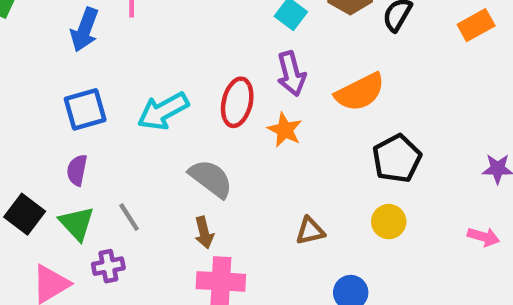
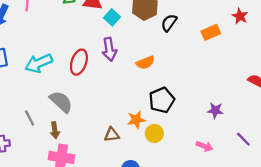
orange semicircle: (360, 92) -> (145, 63), size x0.7
orange star: (285, 130) -> (136, 120), moved, turned 30
gray line: (129, 217) -> (30, 118), moved

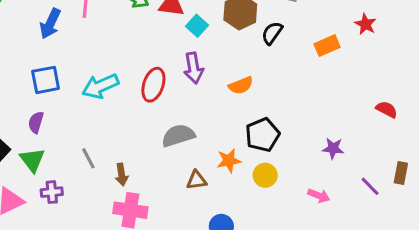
gray semicircle: (61, 102) -> (178, 136), moved, turned -60
yellow circle: (154, 133) -> (265, 175), moved

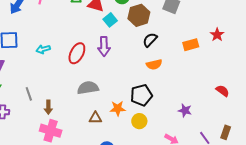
black semicircle: (272, 33) -> (150, 40), moved
orange semicircle: (241, 85) -> (154, 64), moved
cyan arrow: (100, 86) -> (43, 49), size x0.6

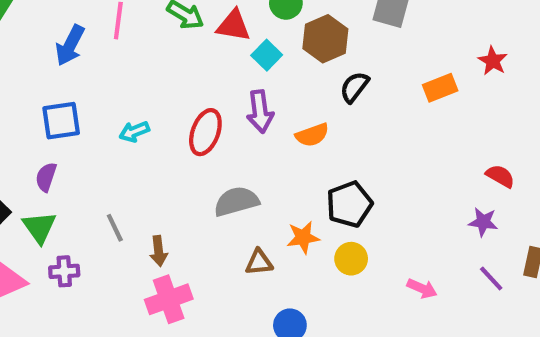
orange semicircle: (154, 64) -> (312, 135), moved
red semicircle: (223, 91) -> (500, 176), moved
purple star: (185, 110) -> (483, 222), moved
pink cross: (51, 131) -> (169, 299), turned -30

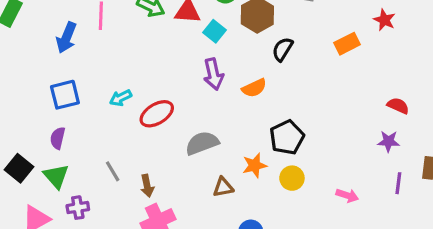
red ellipse: (205, 132) -> (157, 114), moved, turned 44
purple line: (491, 279) -> (398, 183), turned 55

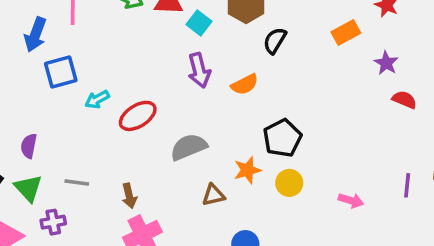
blue square: (65, 95) -> (61, 72), moved
purple star: (388, 141) -> (386, 63), moved, turned 30
gray line: (113, 171) -> (77, 183), moved, turned -50

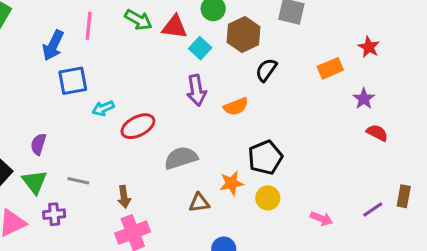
purple line: (407, 185) -> (373, 209), turned 45

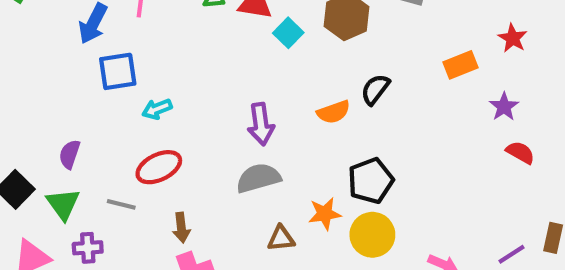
black semicircle: (266, 70) -> (375, 89), moved
purple arrow: (196, 90) -> (261, 124), moved
red ellipse: (138, 126) -> (159, 167), moved
yellow circle: (268, 198) -> (372, 235), size x1.4

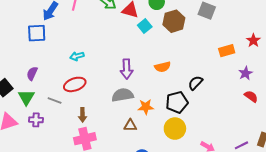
blue square: (118, 71) -> (37, 33), moved
black semicircle: (375, 89) -> (195, 83), moved
orange star: (325, 214) -> (146, 107), moved

